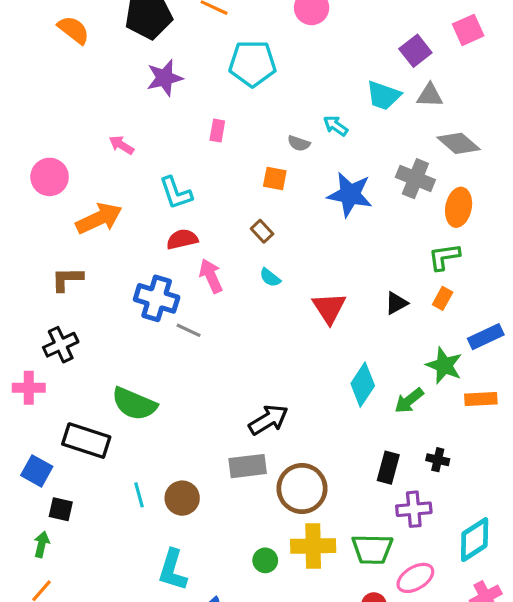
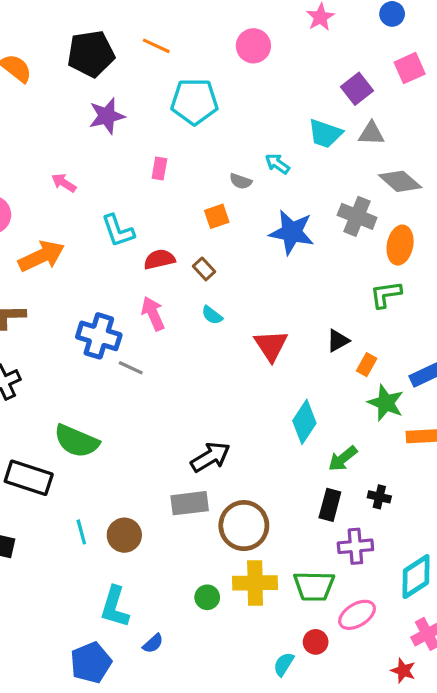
orange square: (275, 179) -> (217, 216), turned -30
red semicircle: (182, 239) -> (159, 259), moved
orange rectangle: (443, 298) -> (367, 365), moved
green arrow: (409, 401) -> (343, 459), moved

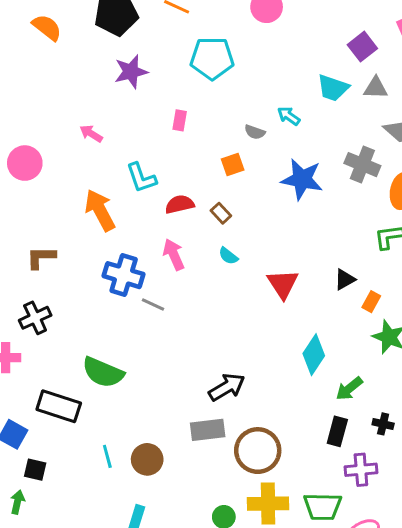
orange arrow: (41, 256) -> (100, 210), moved, turned -93

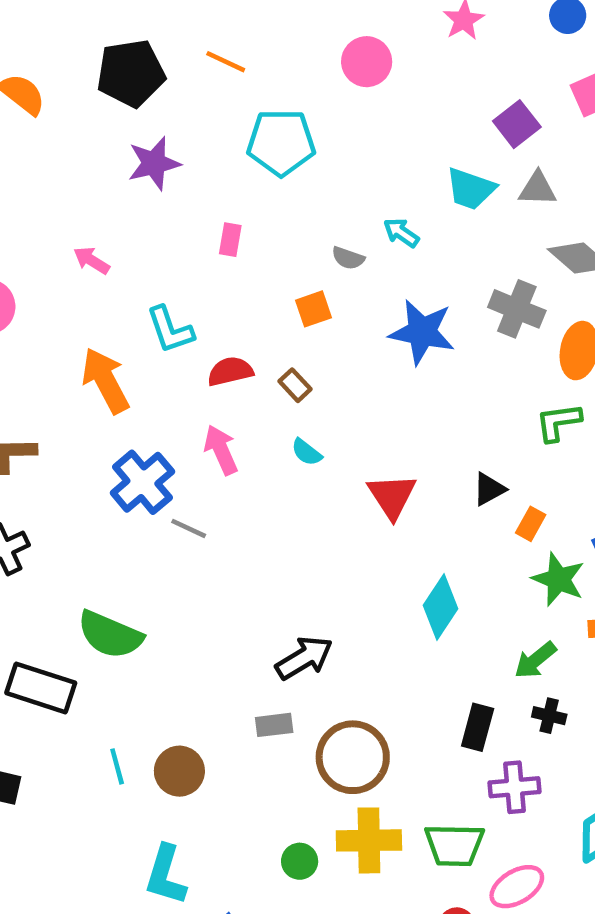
blue cross: (124, 275) -> (142, 482), turned 33
green arrow: (349, 389) -> (535, 660), moved
gray rectangle: (208, 430) -> (274, 725), size x0.7

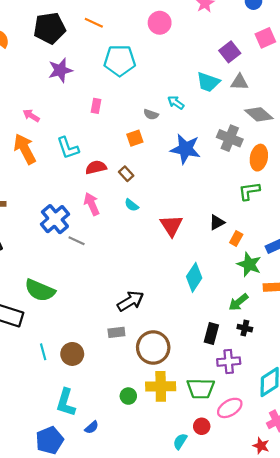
orange arrow: (105, 381) -> (25, 149), moved

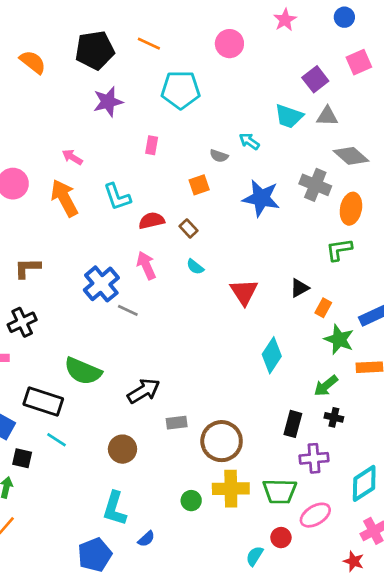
black arrow: (130, 301) -> (144, 391), moved
cyan line: (43, 352) -> (56, 440), moved, turned -42

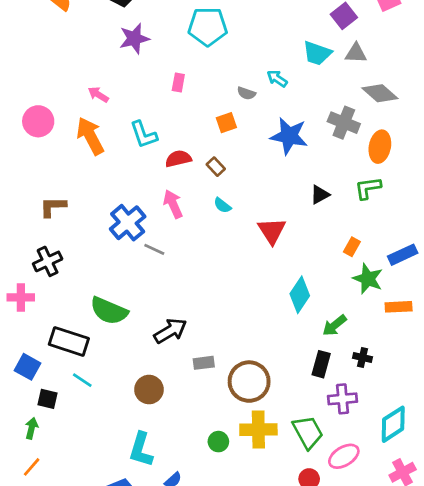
black triangle: (299, 288) -> (320, 195), moved
green arrow: (326, 386) -> (334, 325), moved
green trapezoid: (280, 491) -> (308, 432), turned -120

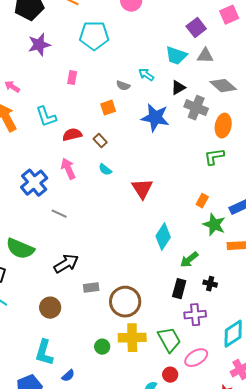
black triangle: (320, 195) -> (178, 88), moved
gray line: (154, 249) -> (59, 214), moved

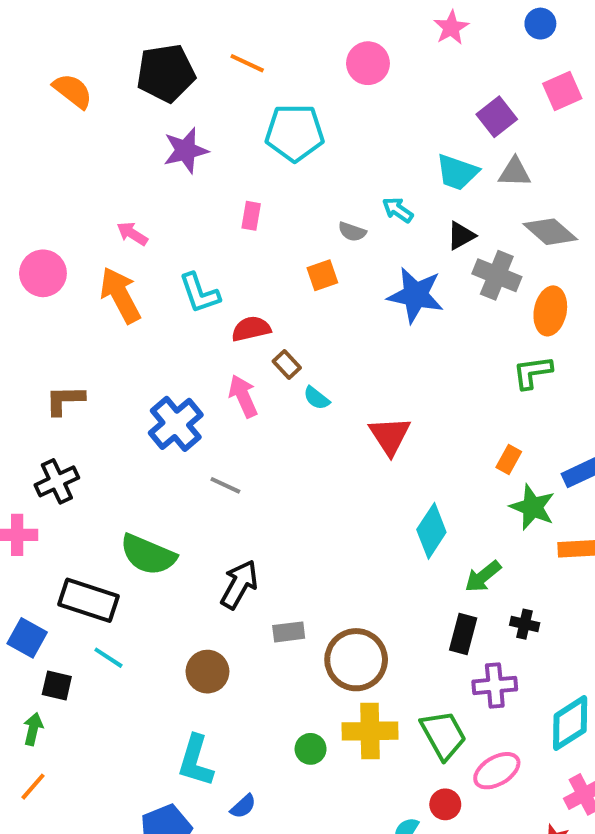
brown rectangle: (100, 141) -> (287, 364), moved
black arrow: (66, 264) -> (239, 584), turned -30

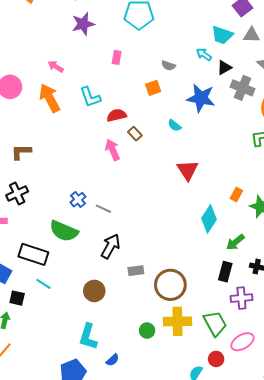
cyan arrow: (398, 210) -> (204, 54), moved
cyan semicircle: (316, 398) -> (174, 125), moved
blue cross: (176, 424) -> (78, 200), moved, size x0.6
orange rectangle: (509, 460) -> (236, 194), moved
gray line: (225, 485) -> (103, 209), moved

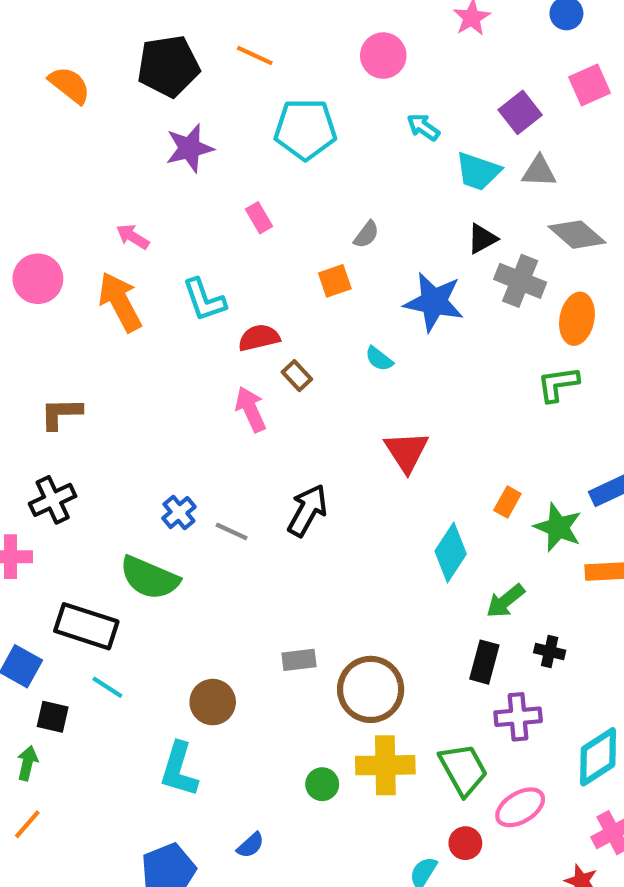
cyan arrow: (204, 54) -> (423, 127), moved
pink rectangle: (117, 57) -> (259, 218), turned -40
gray semicircle: (168, 66) -> (366, 235), turned -72
black arrow: (110, 246) -> (307, 510), moved
cyan L-shape: (88, 337) -> (179, 769), moved

